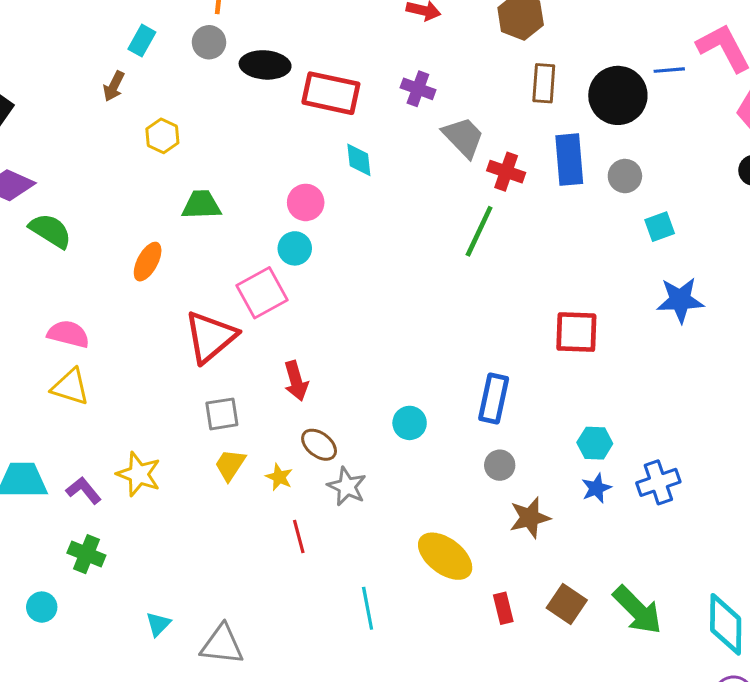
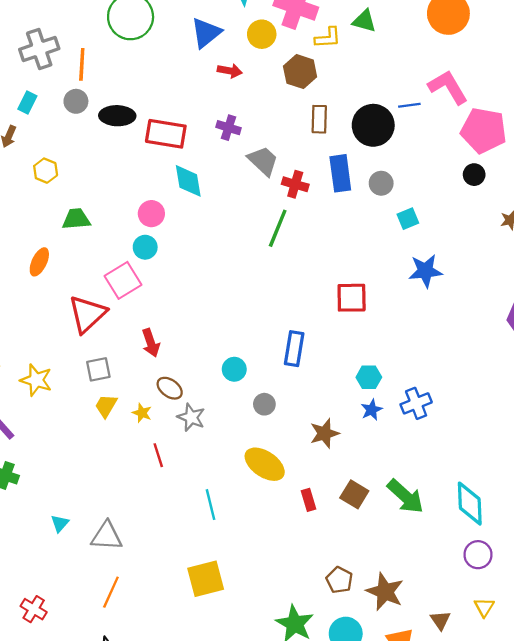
cyan diamond: (359, 160) -> (188, 181), size x1.4
gray circle: (500, 465) -> (264, 404), moved
yellow star: (139, 474) -> (36, 380), moved

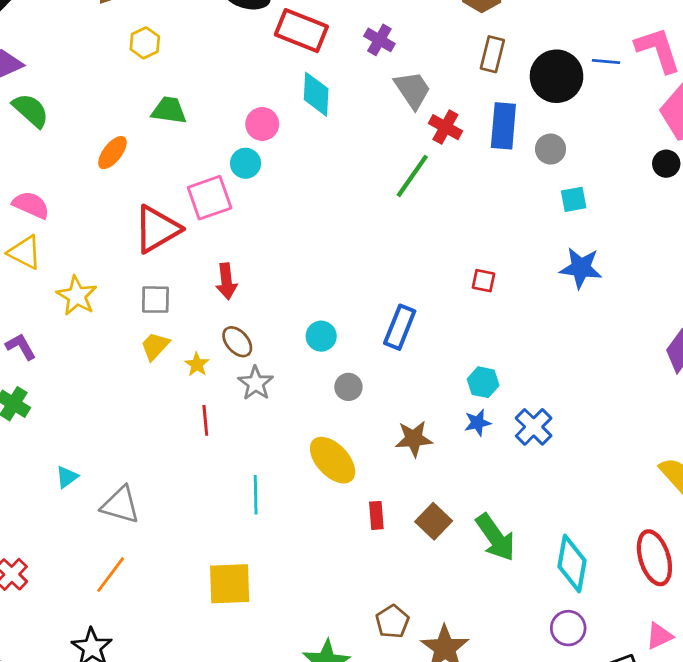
red square: (352, 298) -> (484, 281), size x0.6
blue cross: (416, 403) -> (534, 427), turned -36

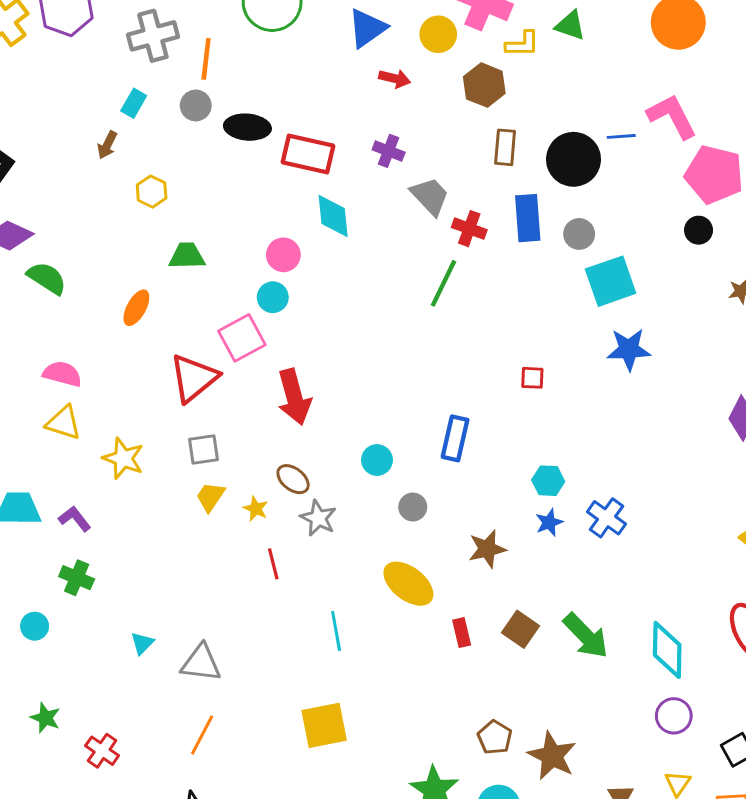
cyan square: (574, 199) -> (611, 281), size x1.8
red arrow: (226, 281) -> (294, 397), moved, size x1.5

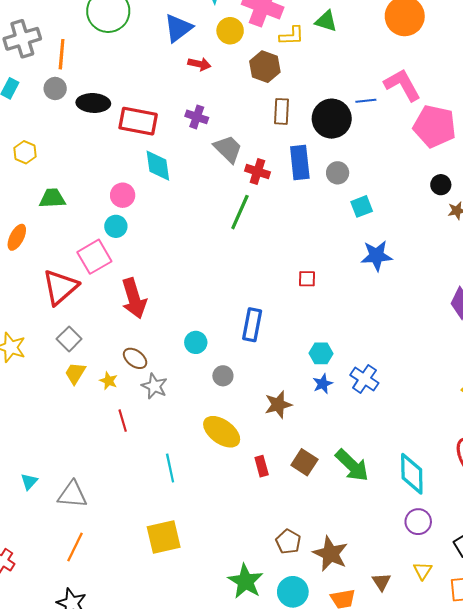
black circle: (699, 230) -> (441, 185), moved
cyan square: (611, 281) -> (362, 206), size x0.6
gray square: (203, 450) -> (69, 339), turned -35

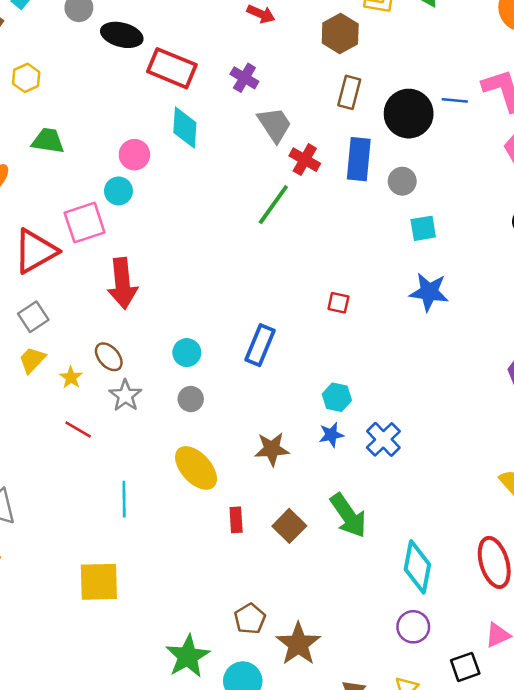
gray circle: (223, 376) -> (191, 399), moved
red line: (123, 421) -> (78, 430), turned -55
green arrow: (352, 465) -> (348, 516), moved

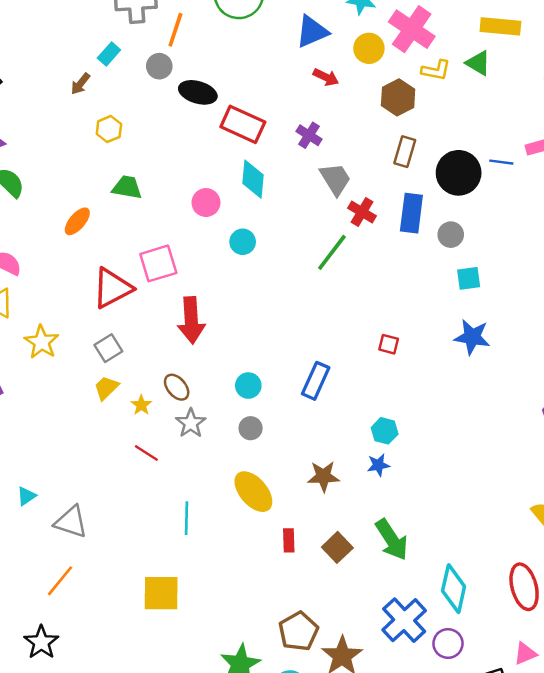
cyan circle: (118, 191) -> (243, 242), moved
blue cross: (383, 439) -> (404, 620), moved, size x1.4
brown pentagon: (250, 619) -> (298, 631), size x1.4

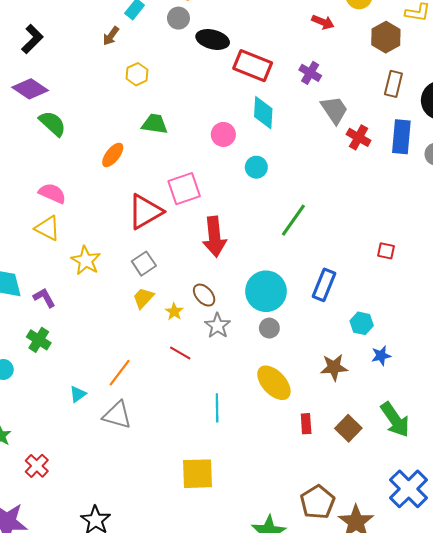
green line: (332, 252) -> (293, 220), moved
cyan circle: (248, 386) -> (266, 291), size x1.8
cyan hexagon: (385, 431) -> (362, 323), moved
orange line: (60, 581) -> (120, 373), moved

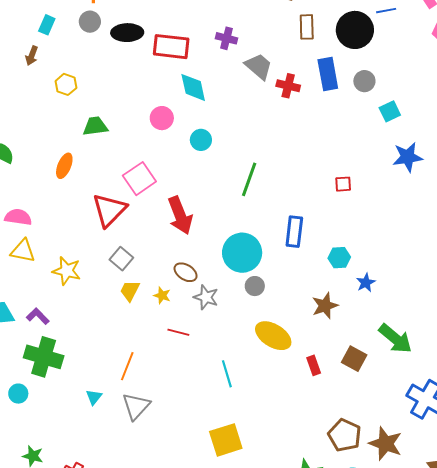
green cross: (39, 340) -> (44, 357), size x1.6
gray triangle: (117, 415) -> (136, 406), turned -48

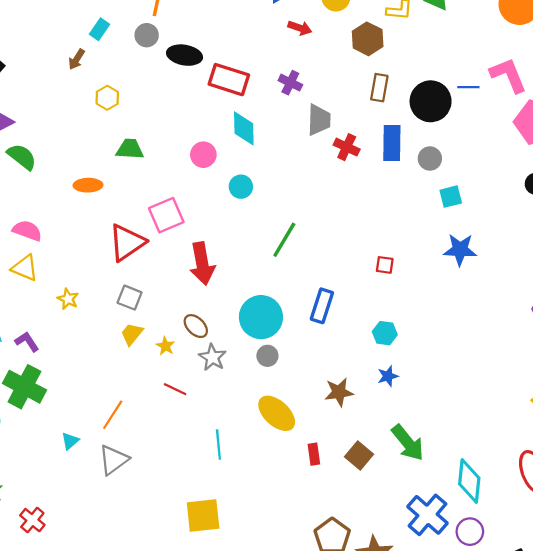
gray trapezoid: (259, 66) -> (319, 120), turned 40
orange ellipse: (64, 166) -> (88, 185), turned 55
cyan hexagon: (339, 258) -> (385, 333), moved
gray square: (121, 259) -> (130, 298), turned -30
yellow star: (67, 271) -> (68, 299), size x0.7

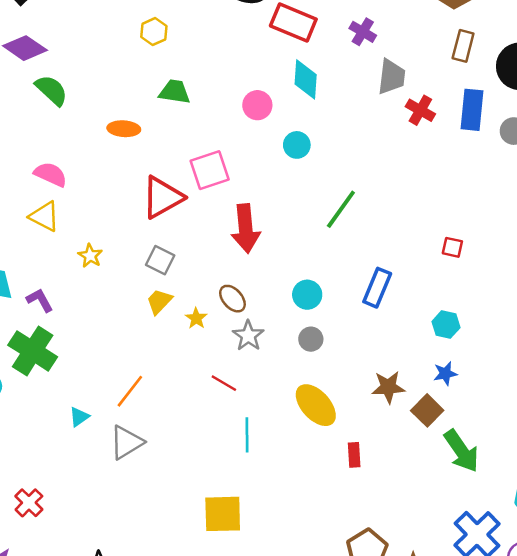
cyan circle: (261, 317) -> (307, 295), size x0.6
red line: (175, 389) -> (224, 383), moved
brown square: (359, 456) -> (427, 410), moved

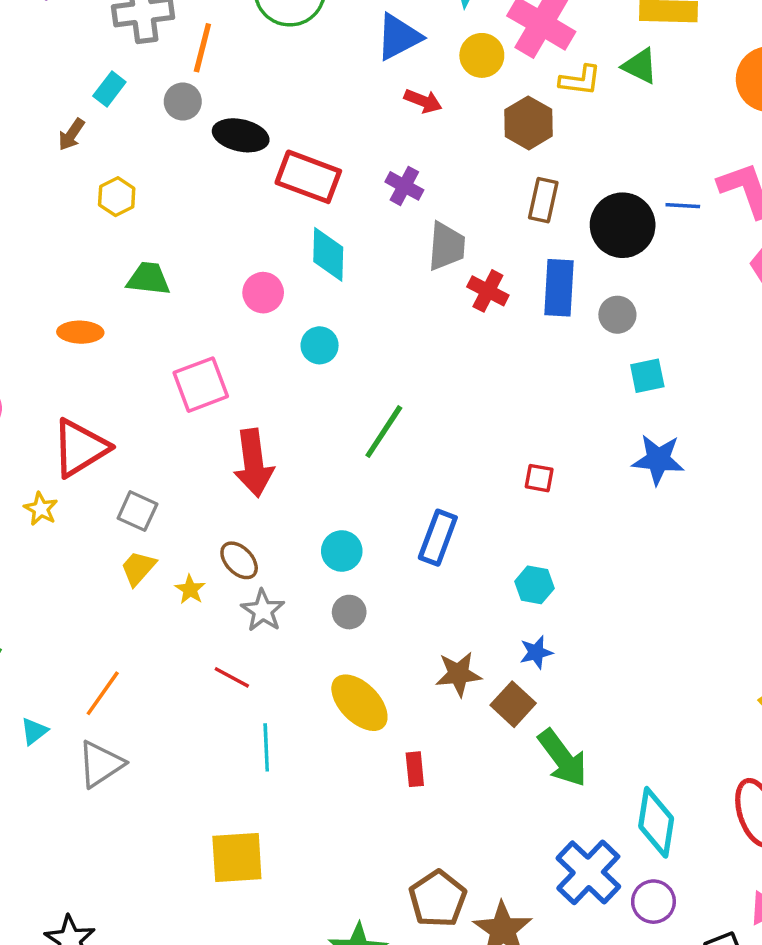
red triangle: (162, 197) -> (80, 448), moved

